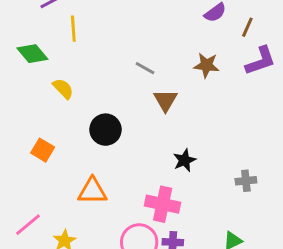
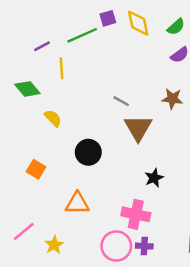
brown triangle: (165, 100) -> (138, 128), size x1.4

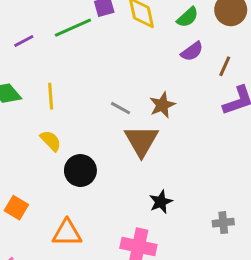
yellow line: (61, 68) -> (51, 96), moved
brown star: (172, 99) -> (162, 105), moved, turned -30
yellow semicircle: (53, 118) -> (51, 141), moved
orange square: (36, 169) -> (16, 208), moved

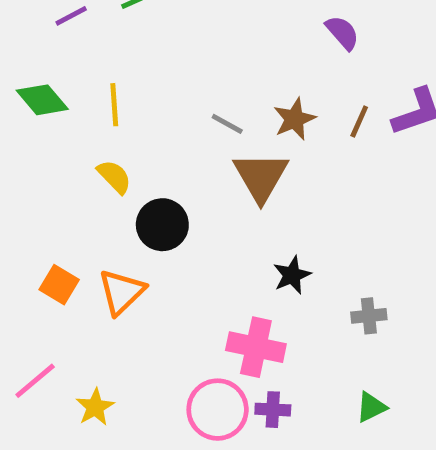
purple semicircle: (192, 51) -> (342, 33), turned -95
brown line: (225, 66) -> (359, 121), moved
gray cross: (223, 223) -> (369, 316), moved
orange triangle: (67, 233) -> (122, 292), moved, turned -44

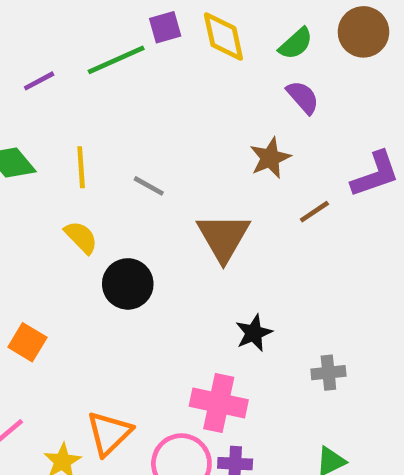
brown star: (294, 119) -> (270, 158), moved
brown line: (359, 121) -> (314, 212), moved, turned 32
gray line: (227, 124) -> (149, 186), moved
orange triangle: (122, 292) -> (109, 433), moved

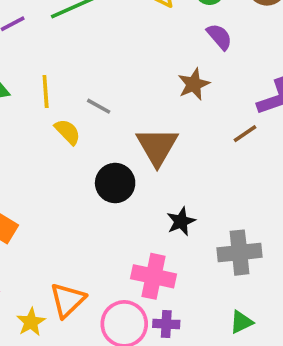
brown line: (314, 212) -> (245, 134), moved
yellow semicircle: (81, 237) -> (68, 132), moved
black circle: (128, 284) -> (115, 183), moved
gray cross: (328, 373) -> (240, 253), size x1.6

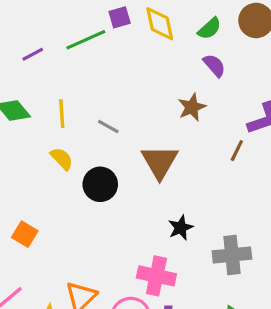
yellow semicircle: (68, 132) -> (62, 159), moved
brown line: (245, 134) -> (237, 151), turned -30
black circle: (115, 183) -> (100, 184), moved

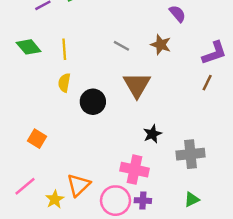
brown star: (192, 107) -> (161, 45), turned -30
gray line: (108, 127) -> (121, 46), moved
brown line: (237, 151) -> (207, 83), moved
yellow semicircle: (62, 159) -> (64, 83), turned -126

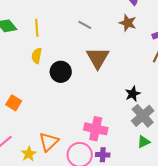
brown star: (161, 45) -> (128, 23), moved
black star: (152, 134) -> (133, 94), moved
gray cross: (190, 154) -> (143, 116), turned -35
green triangle: (192, 199) -> (144, 142), moved

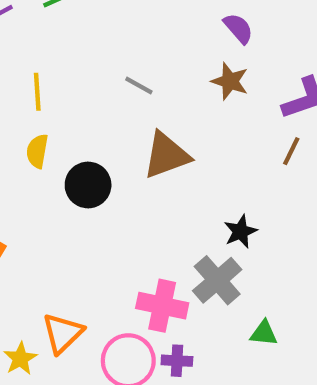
brown triangle: (98, 58) -> (166, 155), turned 40
gray cross: (143, 116) -> (217, 280), moved
green triangle: (144, 142) -> (264, 333), turned 32

